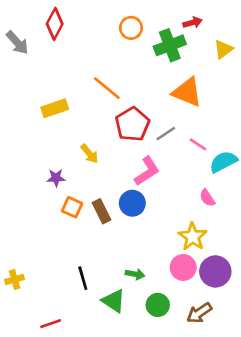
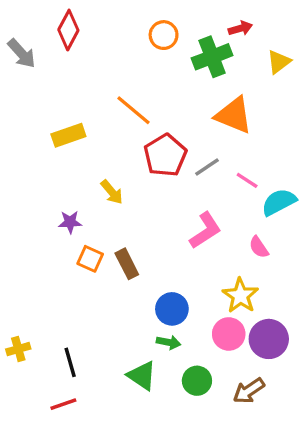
pink L-shape: (147, 171) -> (205, 230), moved
blue circle: (132, 203) -> (172, 309), moved
black line: (83, 278) -> (70, 362), moved

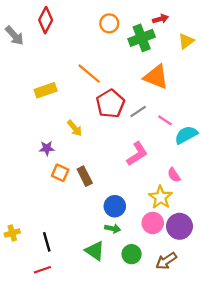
pink semicircle: (259, 247) -> (174, 175), moved

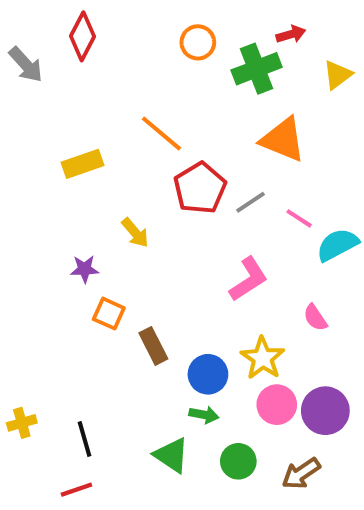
brown rectangle: (85, 176) -> (153, 346), moved
yellow star: (161, 197) -> (263, 358), moved

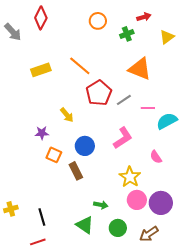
green cross: (257, 69) -> (127, 34), size x0.6
yellow rectangle: (82, 164) -> (41, 70), moved
pink line: (299, 218) -> (148, 108), turned -32
blue circle: (208, 374) -> (85, 146), moved

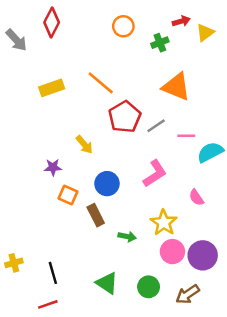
yellow triangle: (167, 37) -> (205, 33), moved
green arrow: (101, 205) -> (127, 236), moved

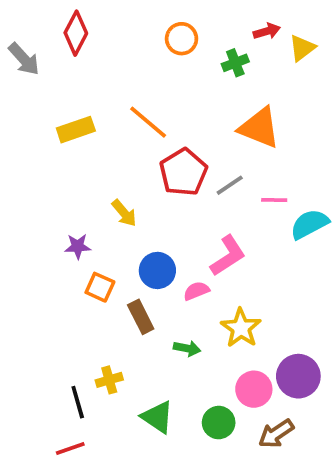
pink semicircle: (196, 197) -> (196, 291), moved, turned 102
pink circle: (172, 252) -> (254, 389), moved
yellow cross: (14, 263) -> (109, 380), moved

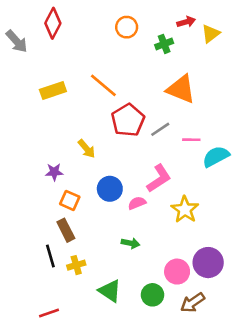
brown rectangle: (141, 317) -> (66, 230), moved
yellow star: (241, 328) -> (185, 209), moved
black line: (78, 402) -> (50, 256), moved

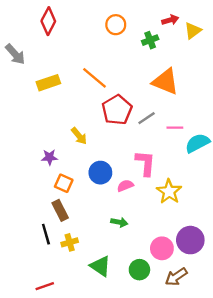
gray arrow: (17, 41) -> (15, 54), moved
pink L-shape: (159, 178) -> (145, 163), turned -52

